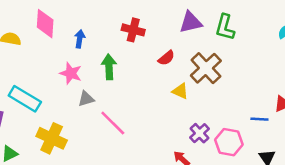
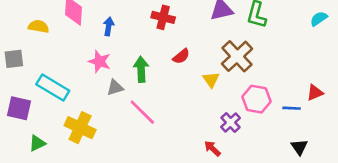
red semicircle: (166, 58) -> (181, 56), moved
green arrow: (109, 67) -> (141, 69), moved
yellow triangle: (180, 91) -> (211, 80), turned 30
pink hexagon: (229, 142) -> (257, 99), moved

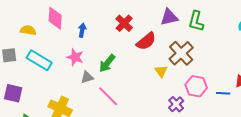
red cross: (163, 17) -> (124, 23), turned 30
red semicircle: (181, 56) -> (146, 41), moved, size x1.5
green arrow: (141, 69) -> (107, 63), turned -138
cyan rectangle: (53, 87) -> (39, 60), moved

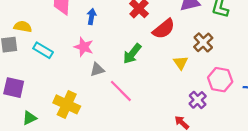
yellow semicircle: (28, 30) -> (23, 27), moved
brown cross: (181, 53) -> (203, 42), size x0.7
cyan rectangle: (39, 60) -> (43, 50), size x0.7
green arrow: (107, 63) -> (132, 54), moved

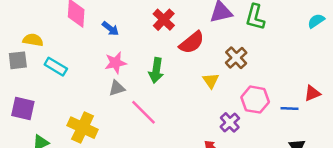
blue arrow: (92, 16) -> (110, 29), turned 119
pink star: (84, 47) -> (116, 63), moved, turned -30
green arrow: (132, 54) -> (156, 70), turned -30

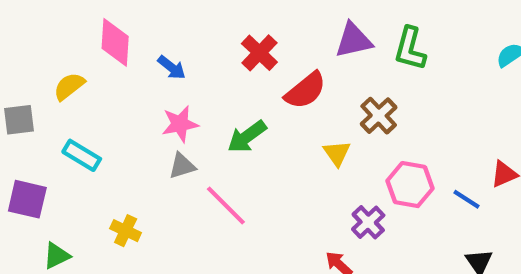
yellow semicircle: (33, 40) -> (69, 86), moved, turned -48
cyan rectangle: (56, 67) -> (82, 155), moved
green arrow: (156, 70) -> (247, 136), turned 45
blue line: (289, 109) -> (466, 199), turned 30
yellow cross: (83, 128) -> (126, 231), size x0.6

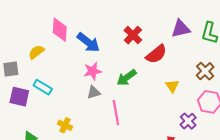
blue arrow: (172, 67) -> (88, 42), size x1.6
brown cross: (379, 116) -> (205, 71), moved
purple square: (27, 199) -> (19, 97), moved
pink line: (226, 206) -> (116, 113), turned 35

